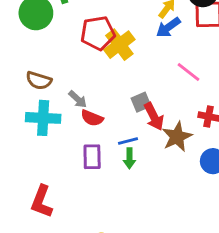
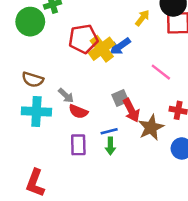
blue arrow: (168, 27) -> (120, 46), moved

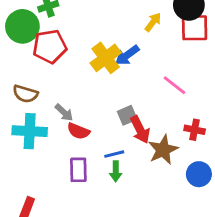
red pentagon: (83, 39) -> (50, 46), moved

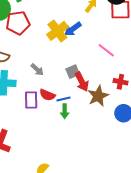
gray arrow: (64, 112) -> (37, 70), moved
red semicircle: (78, 131) -> (47, 95), moved
purple rectangle: (78, 170) -> (31, 100), moved

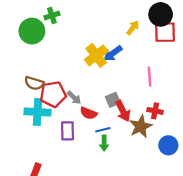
red pentagon: (18, 23) -> (53, 94), moved
pink line: (106, 50) -> (149, 77), turned 48
red cross: (120, 82) -> (155, 111), moved
red semicircle: (47, 95) -> (88, 113), moved

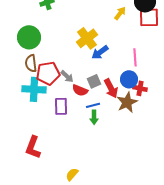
green circle: (32, 31) -> (29, 37), moved
blue arrow: (113, 53) -> (100, 52), moved
brown semicircle: (34, 83) -> (31, 63), turned 66
gray square: (113, 100) -> (94, 81), moved
blue circle: (168, 145) -> (129, 79), moved

